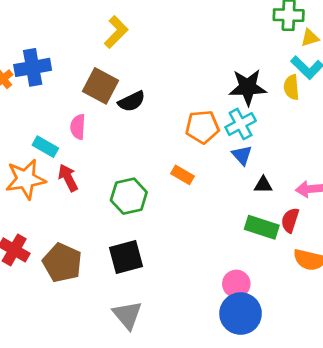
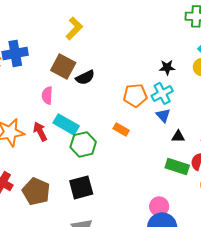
black star: (248, 87) -> (167, 67), size x0.6
cyan rectangle: (45, 147) -> (66, 124), moved, size x1.4

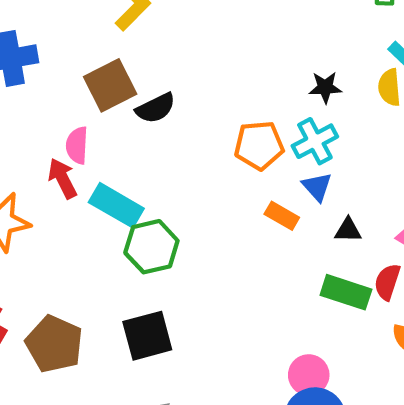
brown square: (63, 66) -> (110, 85), turned 35
orange rectangle: (121, 129) -> (282, 216), moved
red arrow: (40, 131) -> (62, 178), moved

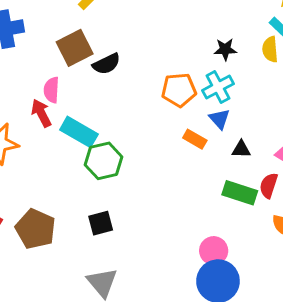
black square: (147, 336) -> (101, 223), size x0.7

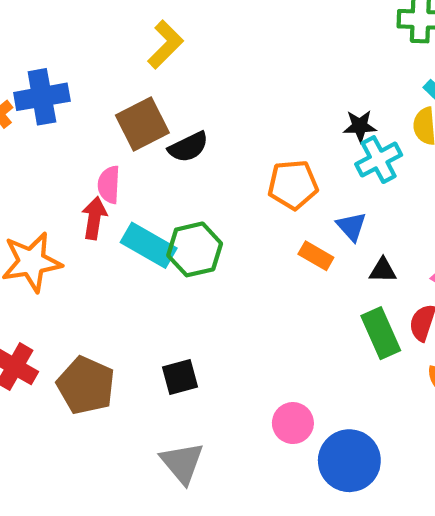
cyan cross: (218, 87) -> (379, 160), moved
red arrow: (41, 113) -> (94, 218), turned 36
green hexagon: (104, 161) -> (195, 249), moved
green rectangle: (240, 193) -> (381, 333), turned 48
pink circle: (214, 251) -> (293, 423), moved

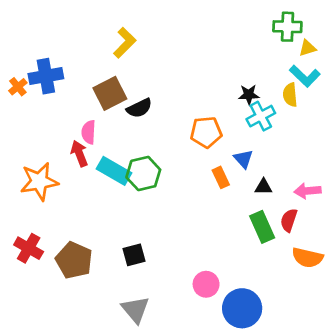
red arrow: (94, 218) -> (79, 153), turned -30
orange rectangle: (316, 256) -> (221, 177), turned 35

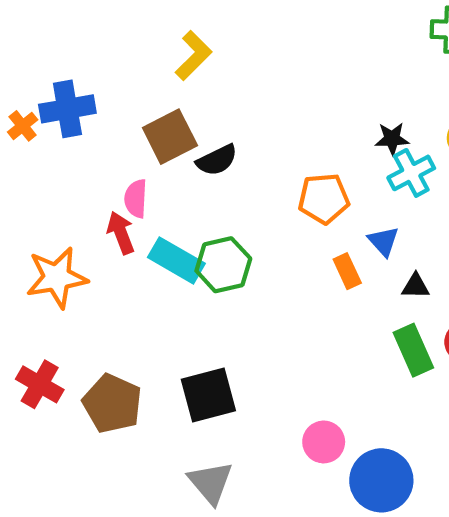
black square: (134, 255) -> (208, 395), size x1.5

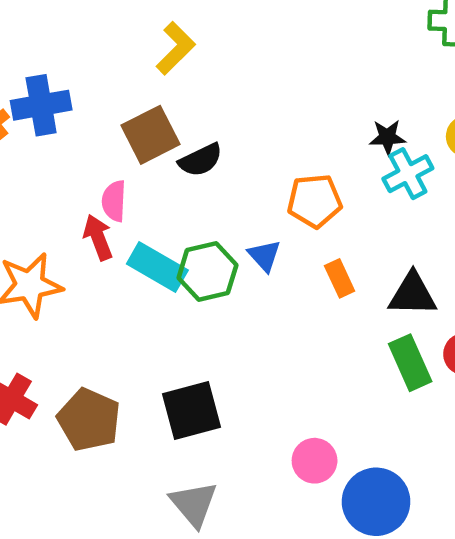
blue triangle: (383, 241) -> (264, 256), moved
black triangle: (416, 286) -> (413, 294), size x1.6

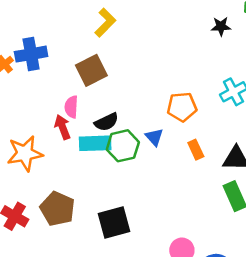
black star: (387, 137) -> (221, 26), moved
black semicircle: (201, 160) -> (107, 122), moved
cyan rectangle: (157, 267) -> (95, 143), turned -32
brown pentagon: (89, 420) -> (57, 209), moved

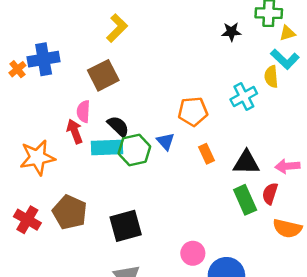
black semicircle: (107, 122) -> (118, 126), turned -110

